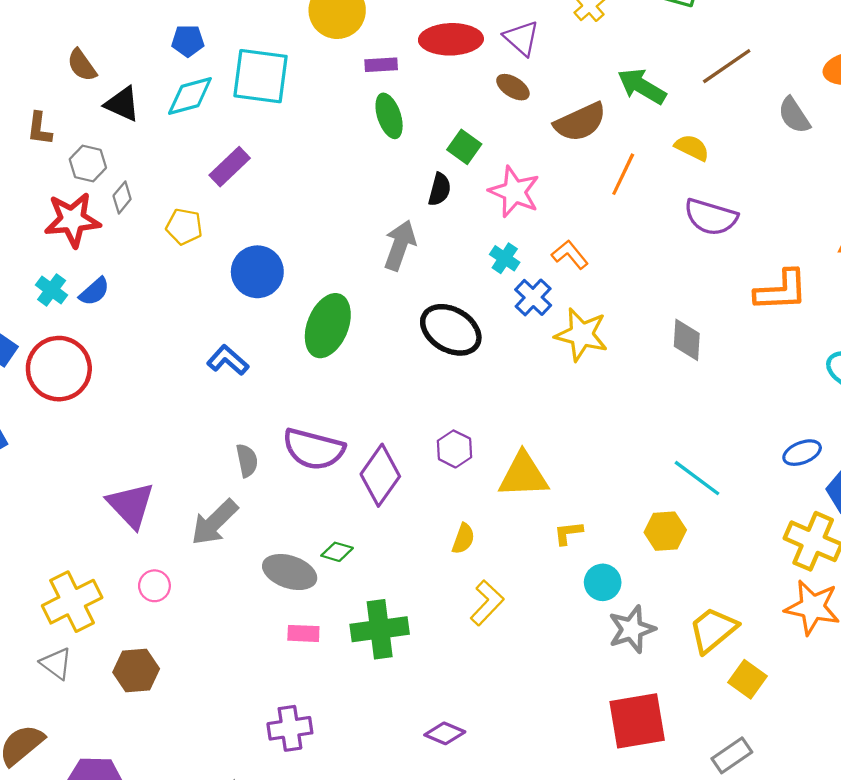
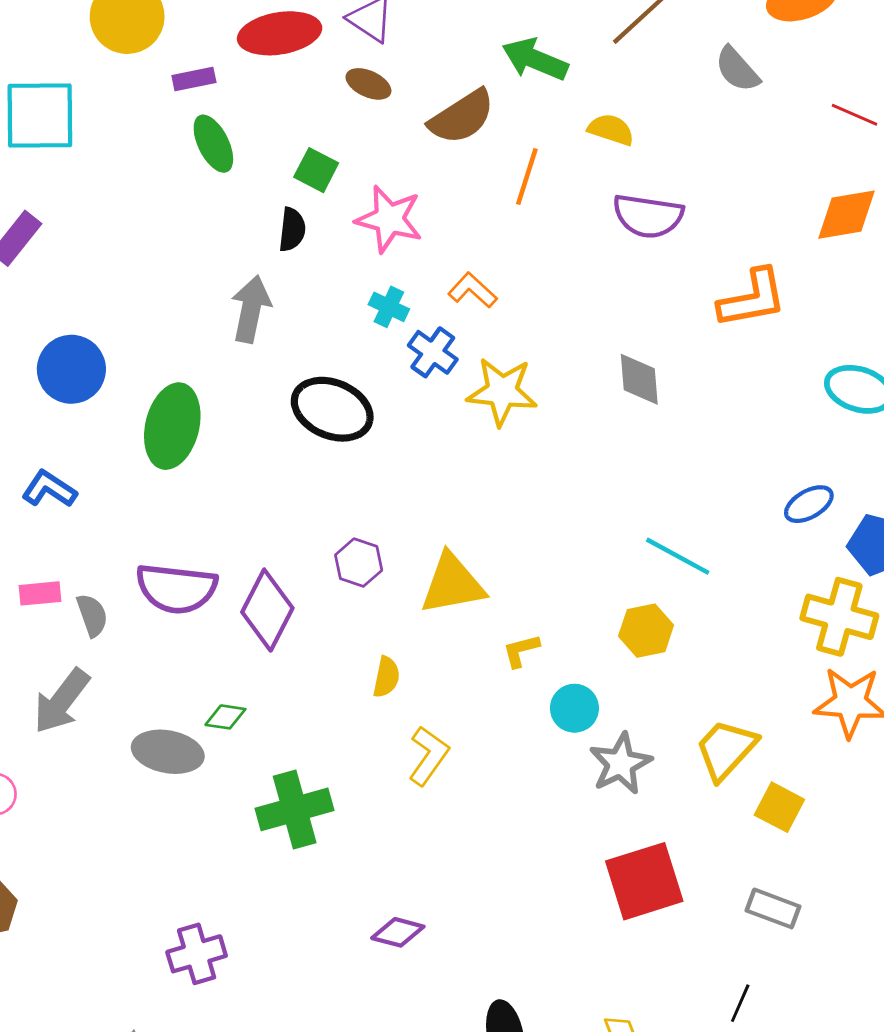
pink rectangle: (303, 633) -> (40, 593), moved
gray rectangle: (732, 755) -> (773, 908), turned 63

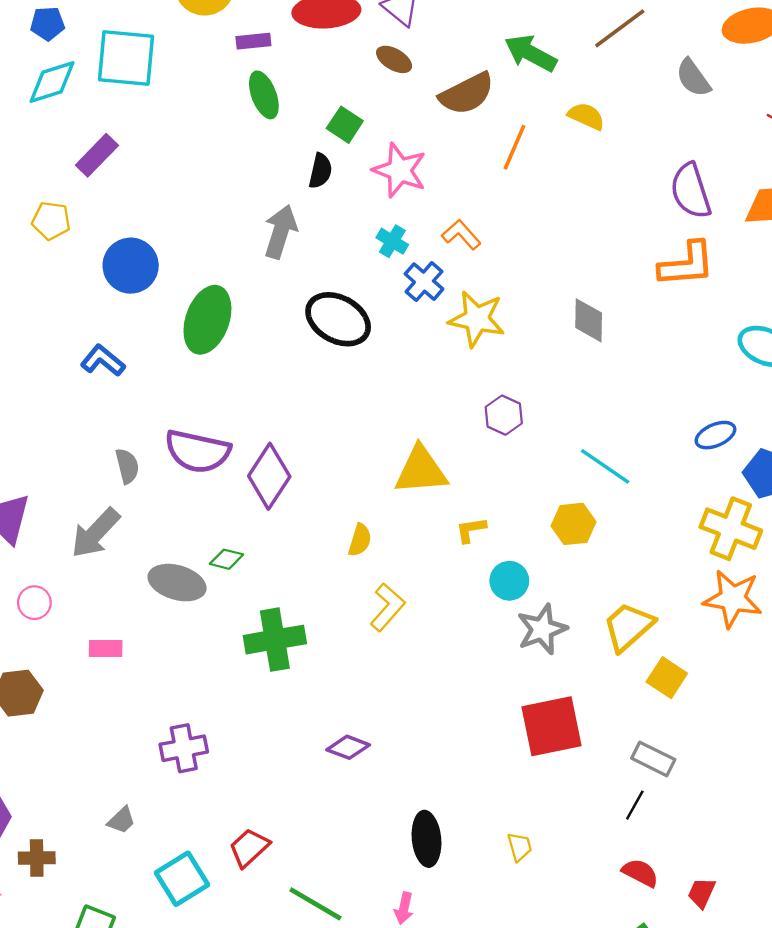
purple semicircle: (648, 216) -> (691, 191), moved, turned 58
purple hexagon: (359, 563) -> (504, 415), moved
pink rectangle: (40, 593) -> (106, 649), moved
black line: (740, 1003) -> (635, 805), moved

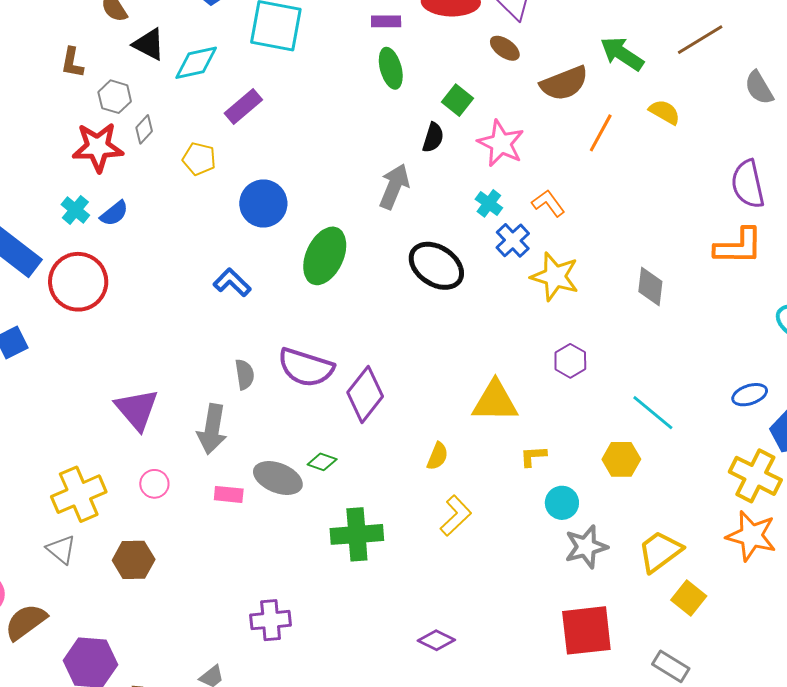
cyan diamond: (52, 82) -> (196, 63), moved
gray arrow: (95, 533) -> (212, 429), turned -39
pink rectangle: (106, 649) -> (229, 494), moved
purple diamond: (348, 747) -> (436, 640), moved

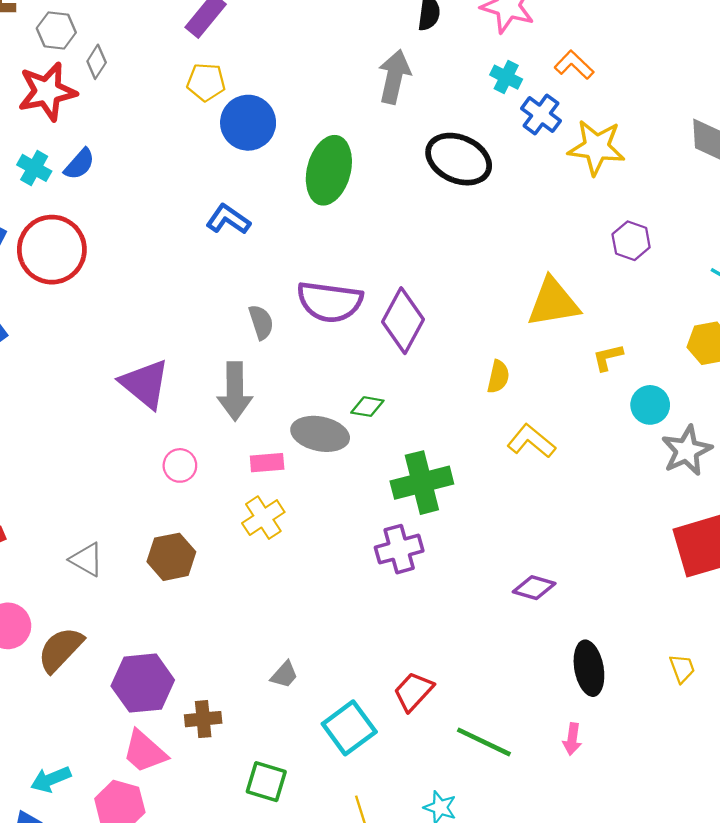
yellow pentagon: (199, 159) -> (206, 82), moved
yellow cross: (79, 494) -> (263, 518), moved, size x0.7
yellow L-shape: (456, 516) -> (531, 441), turned -87
purple cross: (271, 620) -> (399, 549), moved

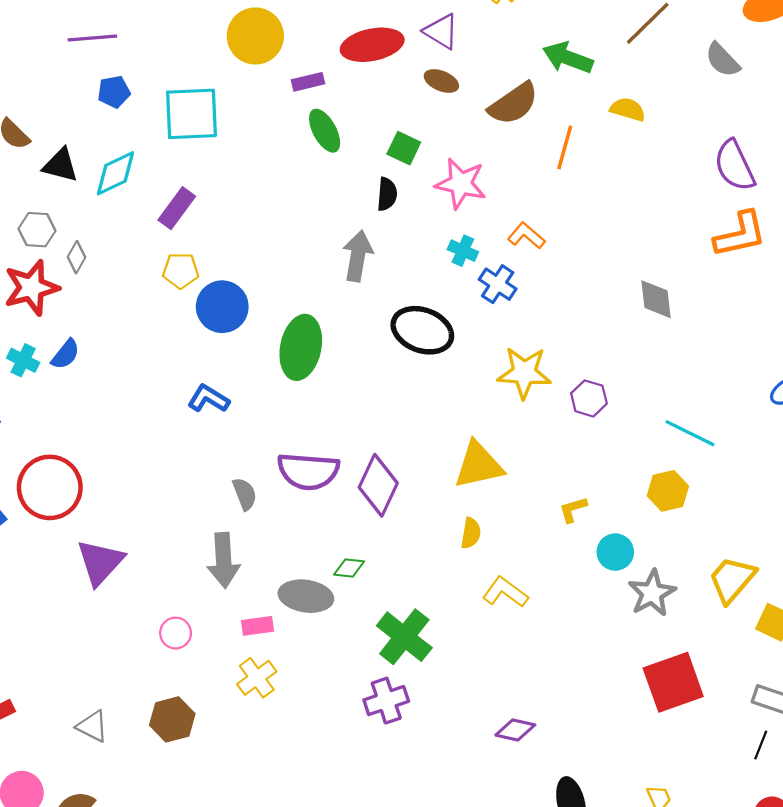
yellow star: (596, 147) -> (524, 373), moved
red circle: (52, 250) -> (50, 487), moved
yellow triangle: (553, 302) -> (479, 465), moved
purple triangle: (145, 384) -> (100, 562), moved, turned 36
green cross: (422, 483) -> (404, 637), turned -34

